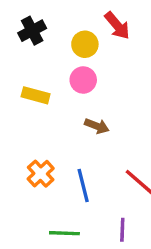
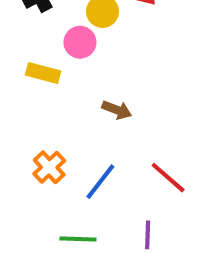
pink circle: (83, 80) -> (80, 42), moved
blue line: (83, 186) -> (100, 182), turned 52

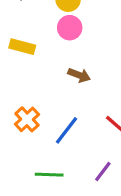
pink circle: (80, 42) -> (70, 28), moved
purple line: (148, 235) -> (103, 172), turned 35

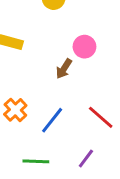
pink circle: (70, 28) -> (84, 47), moved
brown arrow: (79, 75) -> (64, 69), turned 102

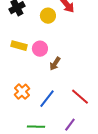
pink circle: (84, 47) -> (40, 49), moved

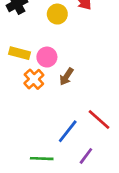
orange cross: (22, 92) -> (34, 79), moved
blue line: (47, 99) -> (68, 131), moved

